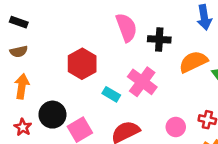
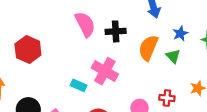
orange semicircle: (193, 62) -> (148, 48), turned -35
red hexagon: (82, 64) -> (28, 50), moved

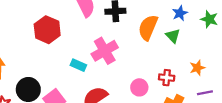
red hexagon: (28, 50) -> (47, 30), moved
pink cross: (105, 71) -> (105, 51), turned 30

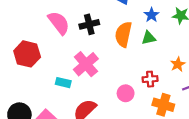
green triangle: (173, 36) -> (149, 38), turned -48

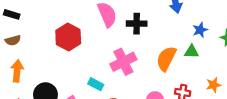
orange semicircle: (123, 34) -> (166, 59), moved
cyan rectangle: (63, 83) -> (96, 84), moved

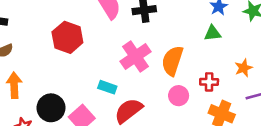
orange semicircle: (166, 59) -> (172, 61), moved

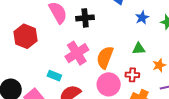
green triangle: (213, 33) -> (139, 49), moved
pink circle: (179, 96) -> (109, 84), size x1.5

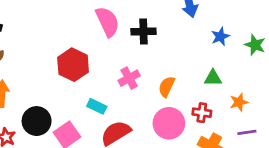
red hexagon: (25, 36) -> (73, 65), moved
pink cross: (77, 53) -> (129, 78), size x0.7
orange semicircle: (105, 57) -> (167, 87), size x0.7

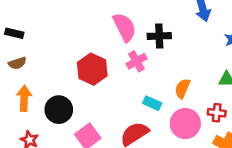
pink cross: (129, 78) -> (137, 61), moved
cyan rectangle: (97, 106) -> (152, 103), moved
black circle: (37, 121) -> (59, 110), moved

